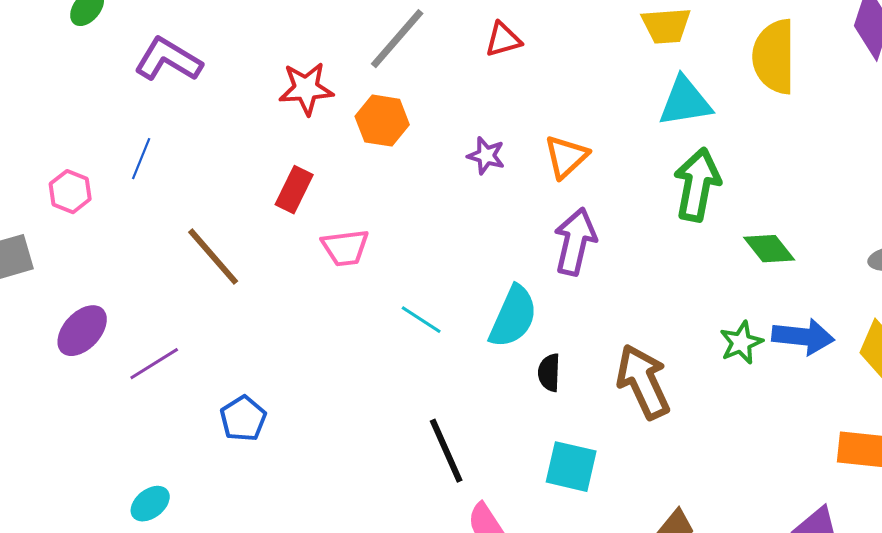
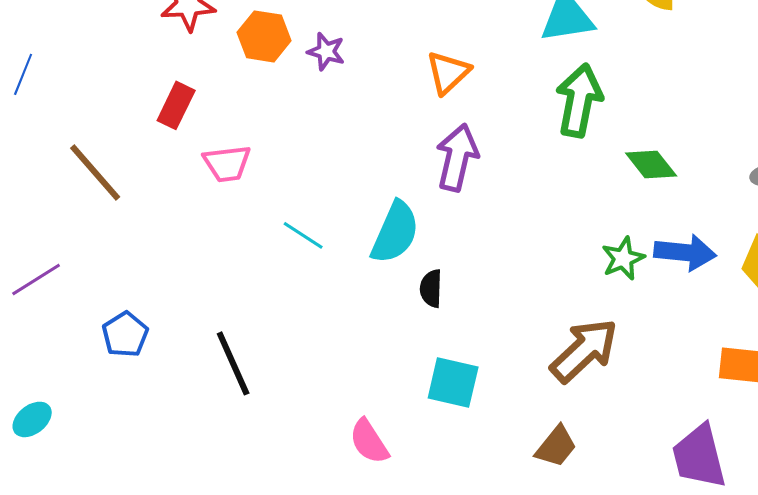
purple star: (486, 156) -> (326, 51), moved
brown arrow: (643, 382) -> (584, 350), moved, turned 72
black line: (446, 451) -> (233, 363), moved

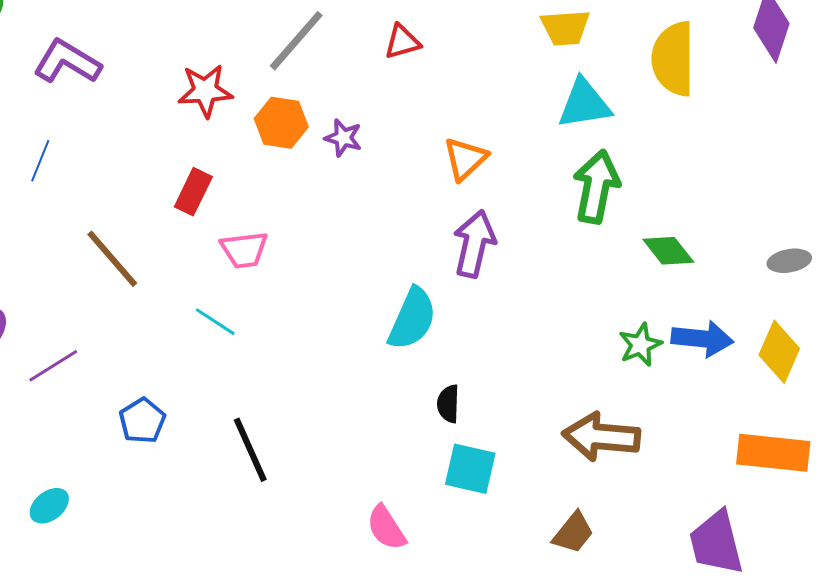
cyan line: (303, 235) -> (215, 322), moved
black semicircle: (431, 288) -> (448, 404), moved
brown arrow: (584, 350) -> (601, 437), turned -132

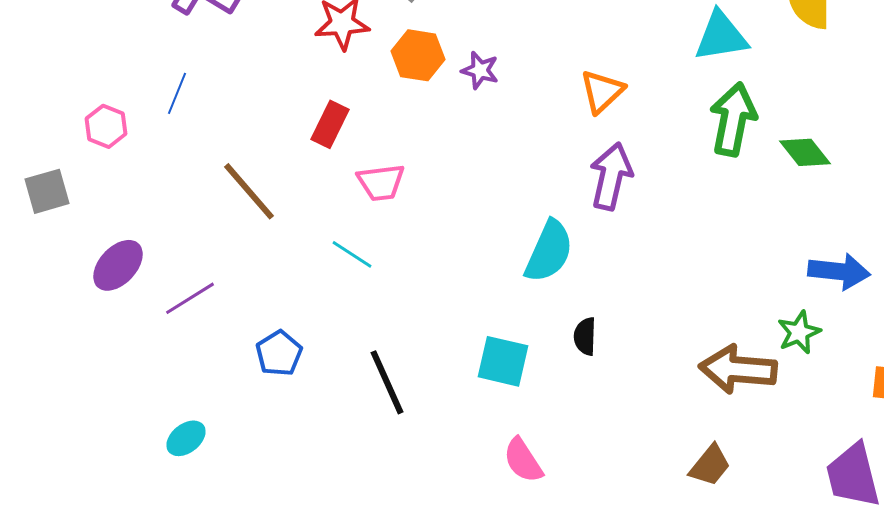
green diamond: (668, 251) -> (805, 152), moved
green star: (640, 345) -> (799, 332), moved
cyan square: (470, 469) -> (503, 361), moved

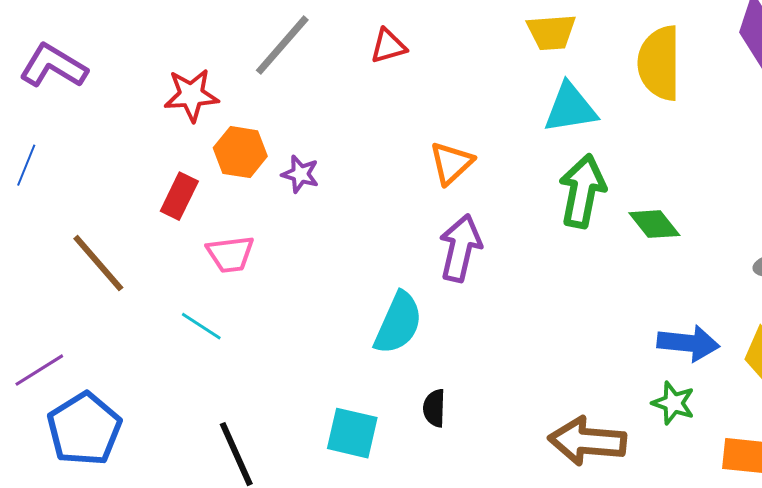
orange hexagon: (418, 55) -> (240, 152), moved
purple star: (480, 70) -> (300, 174), moved
green star: (799, 332) -> (673, 403), moved, turned -30
blue pentagon: (279, 353) -> (84, 429), moved, size x1.6

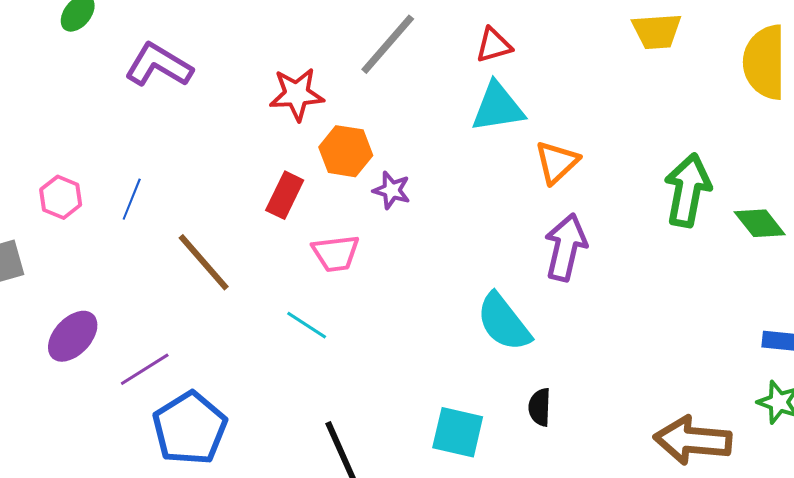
cyan triangle: (570, 108) -> (498, 107), moved
blue line: (26, 165) -> (132, 199), moved
purple star: (300, 174) -> (392, 190), moved
cyan semicircle: (398, 323) -> (504, 322), turned 118

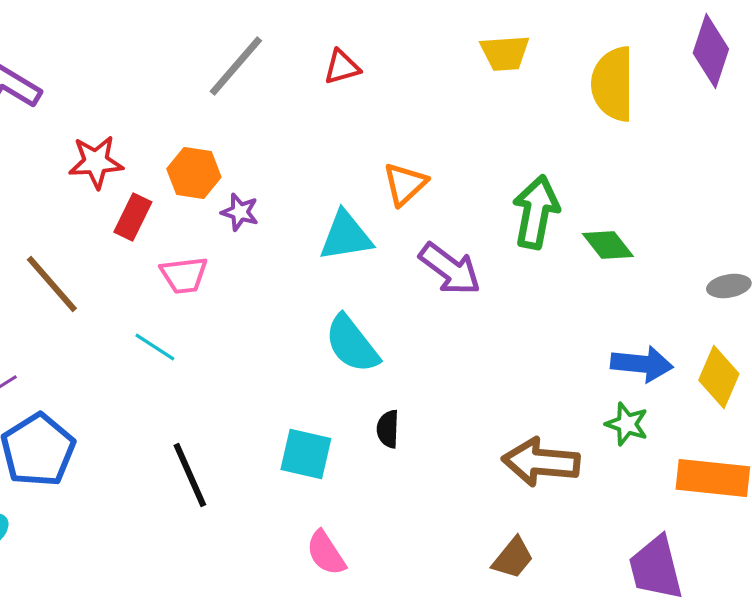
red star: (297, 94) -> (96, 162), moved
cyan triangle: (498, 107) -> (346, 236), moved
purple arrow: (566, 247) -> (450, 269), moved, turned 114

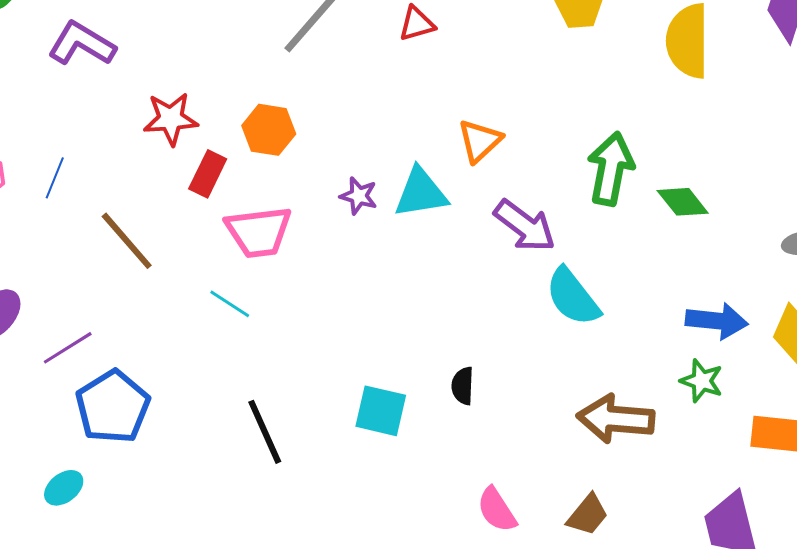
purple star: (240, 212) -> (359, 196), moved
pink trapezoid: (184, 275) -> (259, 232), size x1.4
cyan semicircle: (352, 344) -> (573, 297), moved
pink semicircle: (326, 553) -> (497, 510), moved

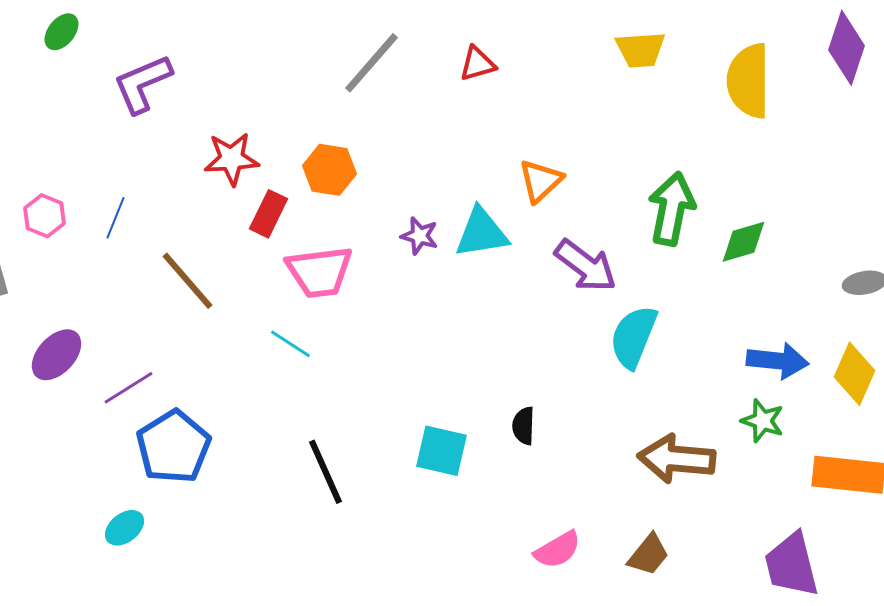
purple L-shape: (82, 44) -> (142, 84), turned -54
green diamond: (683, 202) -> (744, 242), turned -68
cyan semicircle: (573, 297) -> (634, 337), turned 60
pink semicircle: (497, 510) -> (558, 550), turned -87

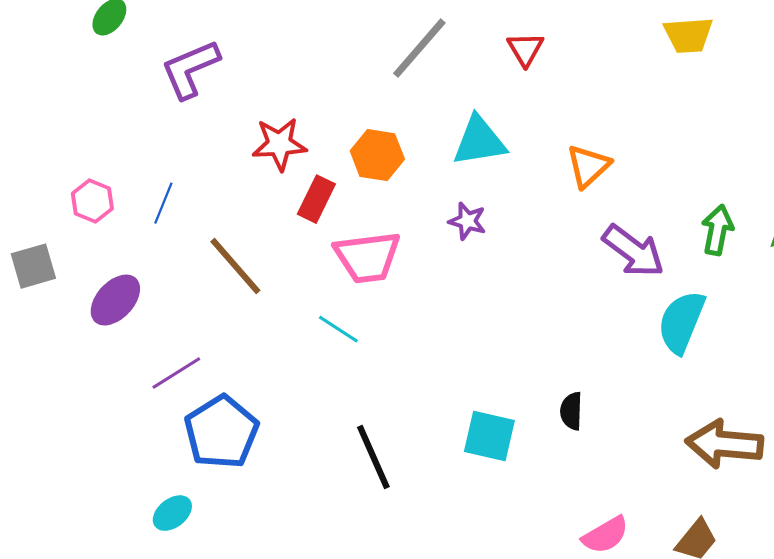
red triangle: (478, 64) -> (525, 49), turned -45
green arrow: (672, 209) -> (717, 230), moved, size x0.7
cyan triangle: (482, 233) -> (479, 141), moved
purple ellipse: (56, 355) -> (115, 300), moved

